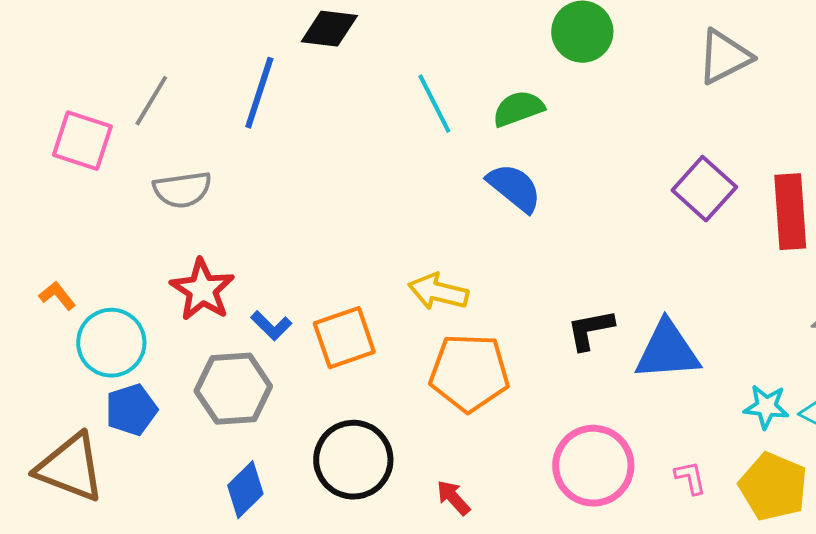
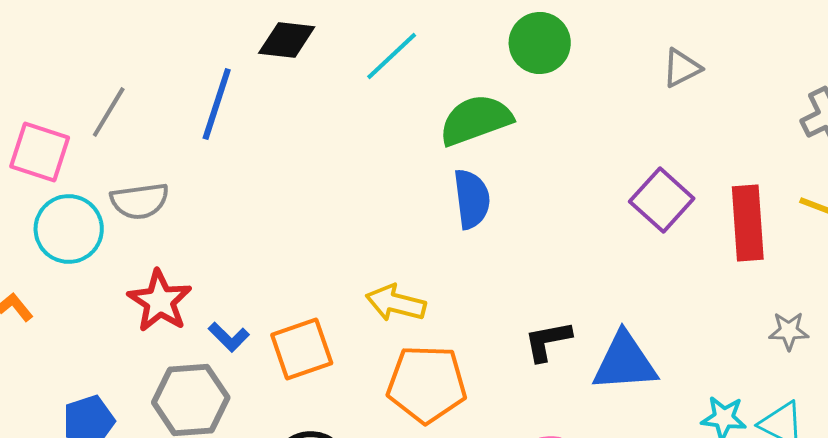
gray triangle: (724, 57) -> (682, 68), size x0.7
cyan line: (434, 104) -> (392, 56), moved, turned 74
green semicircle: (518, 109) -> (476, 120), size x1.4
blue semicircle: (514, 188) -> (472, 199), turned 44
cyan circle: (111, 343) -> (69, 229), moved

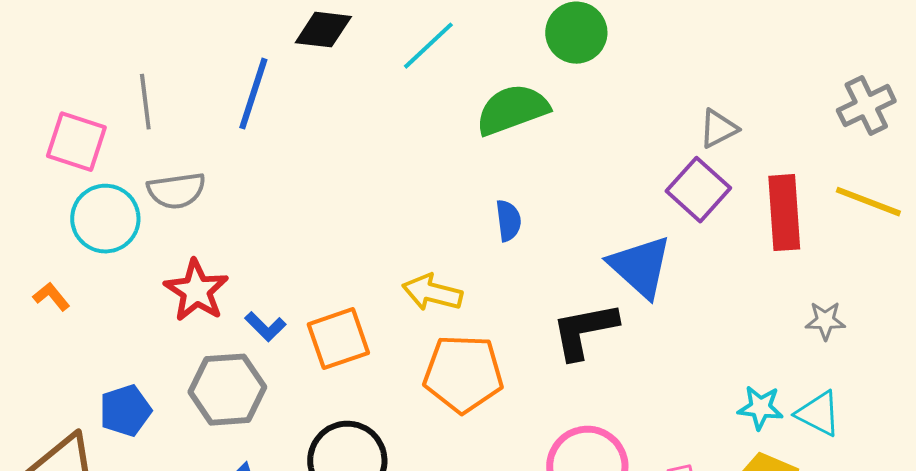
gray triangle: (682, 68) -> (718, 129), moved
gray line: (109, 112) -> (145, 102), turned -38
blue semicircle: (472, 199) -> (508, 221), moved, size x0.7
black L-shape: (548, 341) -> (584, 331), size x1.4
blue triangle: (625, 362) -> (640, 267), moved, turned 46

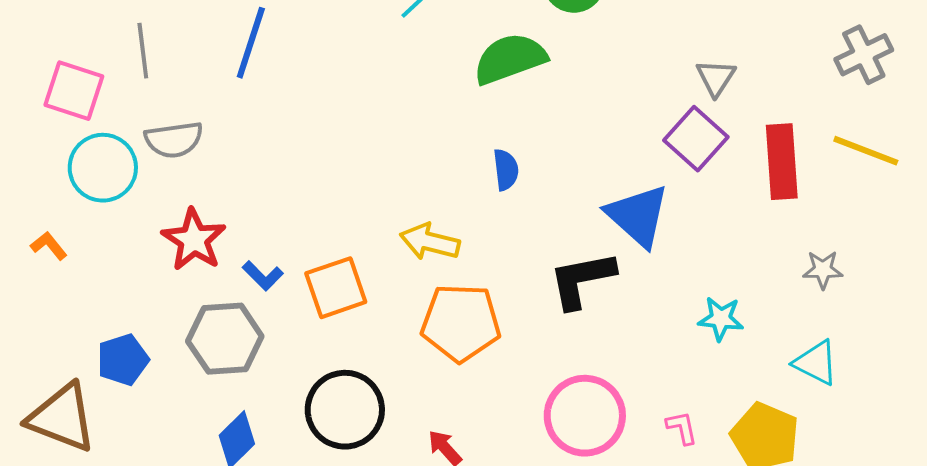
gray triangle: (718, 129) -> (716, 78), turned -30
cyan star: (760, 408) -> (721, 319), moved

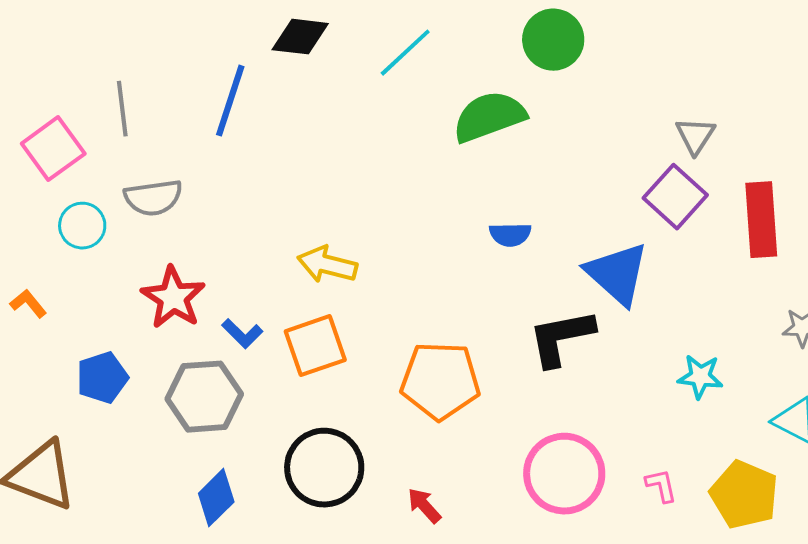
pink square: (74, 91) -> (53, 149), turned 36
cyan circle: (103, 168) -> (82, 226), size x0.7
blue semicircle: (506, 170) -> (510, 235), moved, turned 96
yellow arrow: (430, 242) -> (327, 265), moved
blue pentagon: (123, 360) -> (102, 378), moved

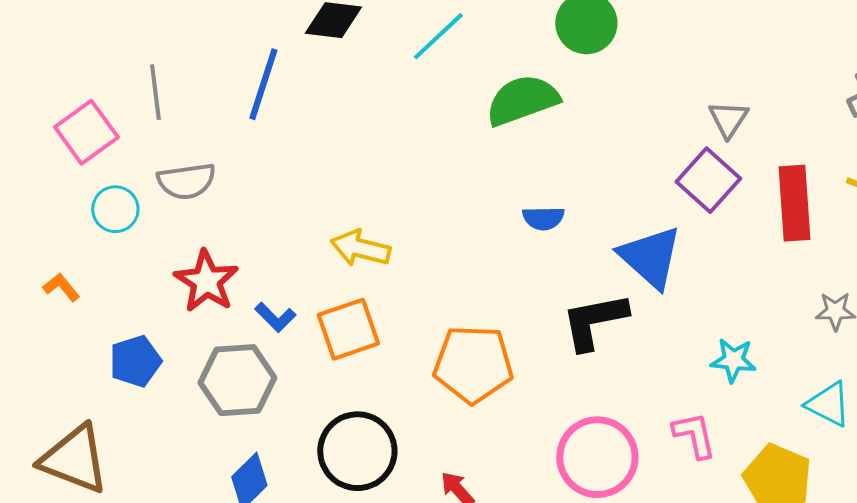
pink L-shape: (661, 486) -> (694, 435), moved, size x1.4

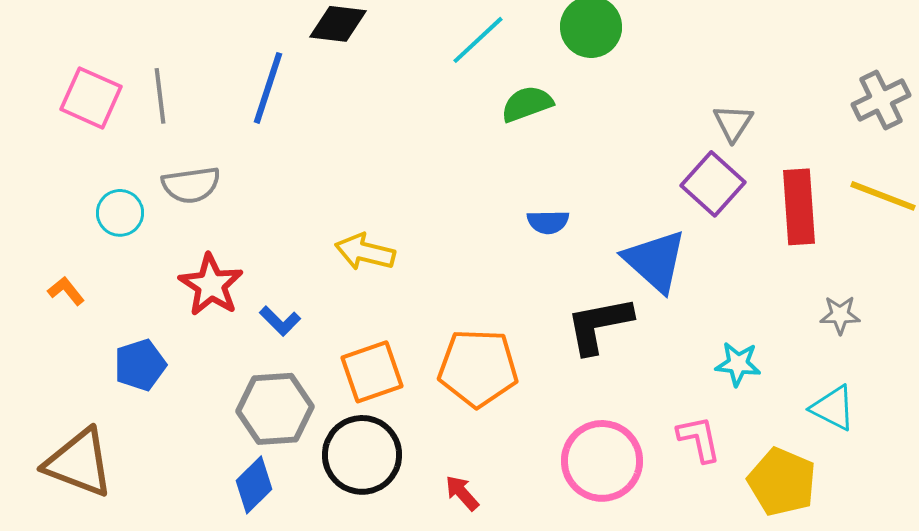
cyan line: (438, 36) -> (478, 40), moved
green semicircle: (522, 100) -> (527, 104), size x0.7
pink square: (86, 132) -> (91, 98), moved, turned -30
orange square: (348, 329) -> (372, 372), moved
gray hexagon: (237, 380) -> (275, 409), moved

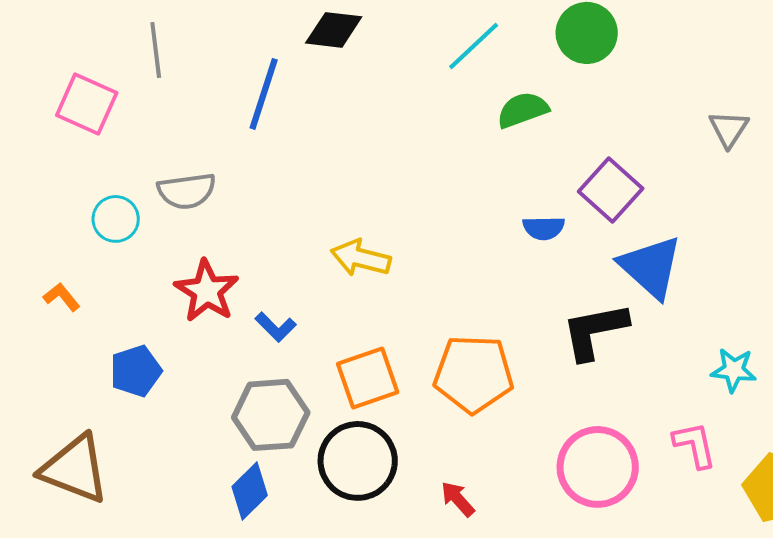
gray line: (160, 96) -> (156, 50), moved
purple square: (713, 184) -> (611, 190), moved

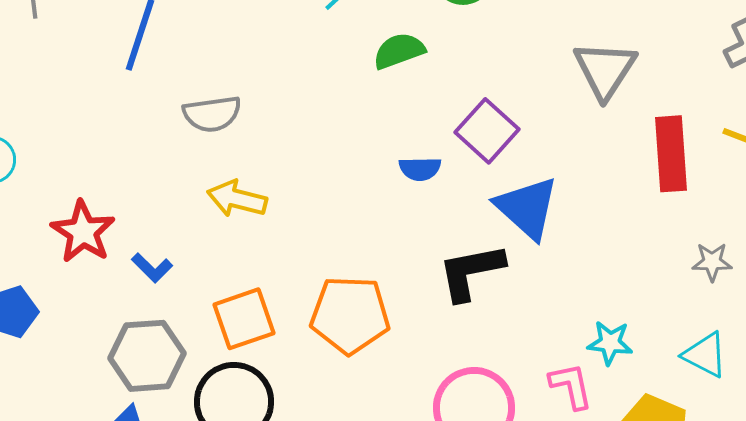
gray triangle: (729, 129) -> (605, 70), size x1.6
gray semicircle: (187, 191) -> (212, 114), moved
cyan star: (734, 370) -> (610, 343), moved

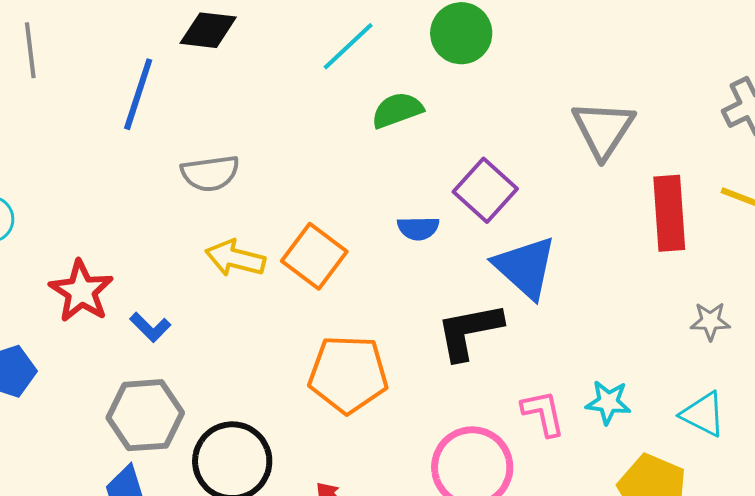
orange square: (244, 319) -> (314, 256), moved, turned -34
pink L-shape: (571, 386) -> (543, 413), moved

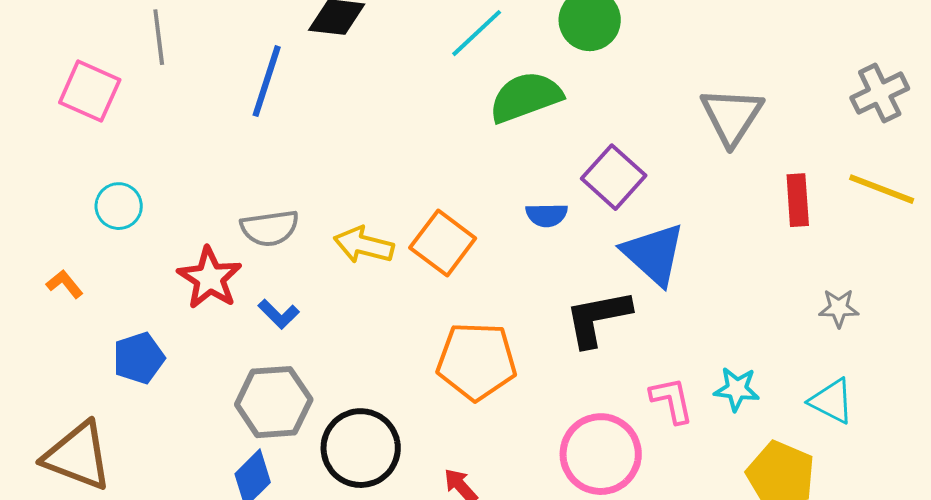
green semicircle: (397, 110) -> (526, 97), size x1.4
gray semicircle: (210, 173) -> (270, 228), moved
red rectangle: (669, 213) -> (798, 200), size x0.7

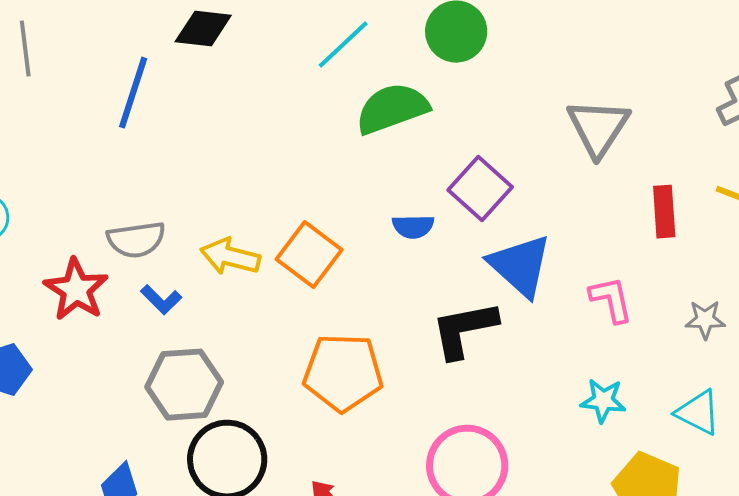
blue L-shape: (279, 314) -> (161, 300), moved
pink L-shape: (672, 400) -> (611, 300), moved
gray hexagon: (274, 402) -> (184, 385), moved

